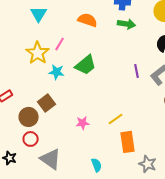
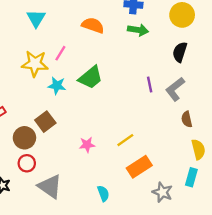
yellow star: (38, 53) -> (35, 64), turned -30
orange rectangle: (128, 142) -> (139, 167), turned 65

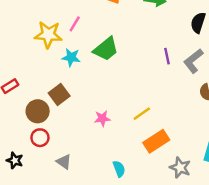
gray triangle: (50, 186) -> (64, 162), size x0.6

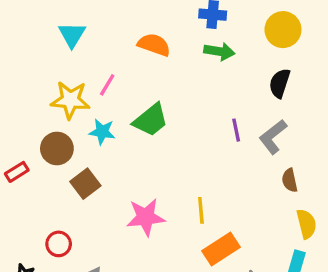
brown circle: (38, 111) -> (57, 148), moved
yellow line: (142, 114) -> (201, 210), turned -60
pink star: (102, 118) -> (146, 217), size x1.6

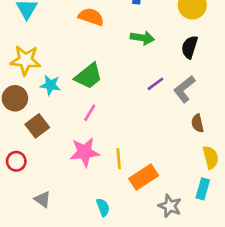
green arrow: (219, 51) -> (142, 38), moved
pink line: (107, 85) -> (90, 113), moved
purple line: (236, 130) -> (155, 84), turned 66
yellow line: (201, 210) -> (119, 159), moved
red circle: (59, 244) -> (16, 161), moved

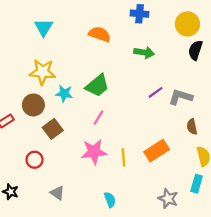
black semicircle: (190, 47) -> (195, 50), moved
gray L-shape: (184, 89) -> (181, 97), turned 55
orange rectangle: (144, 177) -> (157, 151), moved

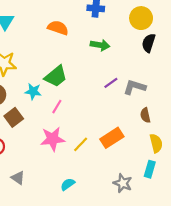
cyan star: (64, 94) -> (33, 91), moved
yellow line: (124, 157) -> (81, 144), turned 49
cyan semicircle: (110, 200) -> (68, 184), turned -104

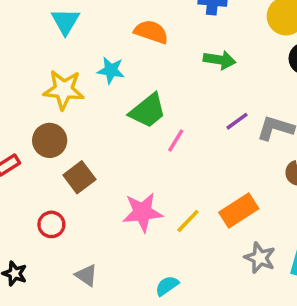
cyan star: (33, 91) -> (111, 70), moved
pink line: (57, 107) -> (176, 140), moved
gray star: (123, 183) -> (260, 258), moved

